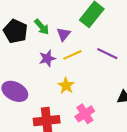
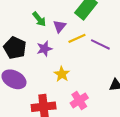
black pentagon: (15, 31) -> (15, 48), moved
yellow line: (72, 55) -> (77, 38), moved

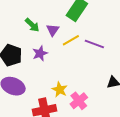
yellow star: (62, 74) -> (60, 90), moved

